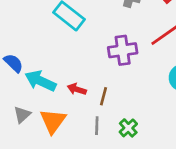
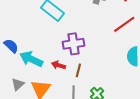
purple cross: (123, 50) -> (74, 44), moved

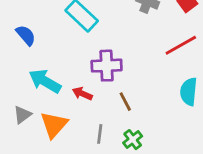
blue semicircle: (11, 46) -> (26, 35), moved
brown line: (78, 70) -> (125, 102), moved, turned -48

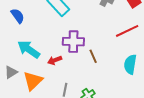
red arrow: (82, 94) -> (55, 60), turned -48
brown line: (125, 102) -> (93, 56), moved

